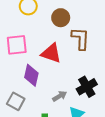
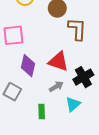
red triangle: (51, 53) -> (58, 61), moved

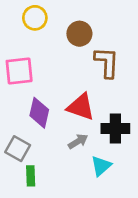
black cross: (83, 77) -> (115, 128), turned 30
green rectangle: (42, 112) -> (31, 176), moved

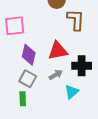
red triangle: (81, 107) -> (58, 51), turned -30
gray square: (18, 149) -> (28, 79), moved

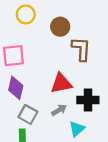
purple diamond: (29, 55) -> (16, 88), moved

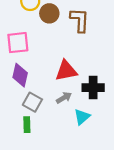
brown circle: (60, 27) -> (49, 13), moved
brown L-shape: (81, 49) -> (80, 20), moved

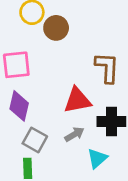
brown L-shape: (80, 20) -> (107, 68), moved

